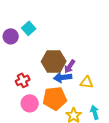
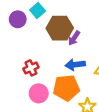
brown hexagon: (54, 61) -> (60, 28), moved
purple arrow: (70, 66) -> (74, 38), moved

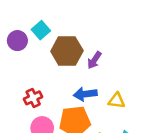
purple arrow: (74, 38) -> (94, 60), moved

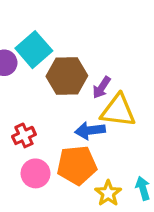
cyan square: (41, 30) -> (34, 50), size x1.5
yellow triangle: (117, 101) -> (118, 111), moved, size x1.6

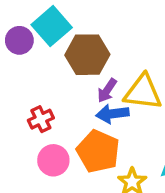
purple arrow: (102, 88) -> (107, 90), moved
orange pentagon: (77, 165) -> (98, 151), turned 30

